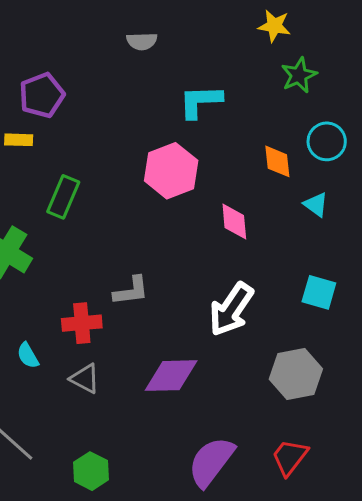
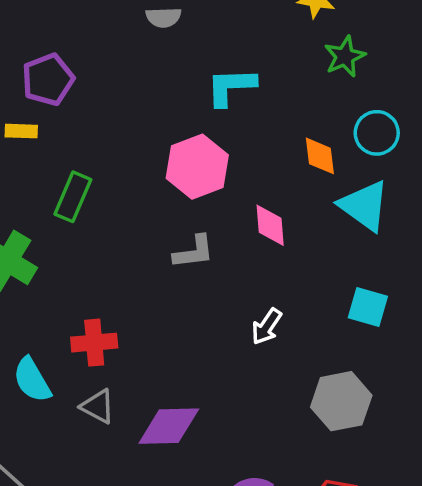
cyan triangle: (316, 205) -> (364, 206), size x1.8
gray L-shape: (131, 291) -> (194, 252), moved
white arrow: (231, 309) -> (267, 327), size x0.6
cyan semicircle: (28, 355) -> (32, 380), size x1.5
purple diamond: (171, 376) -> (169, 426), moved

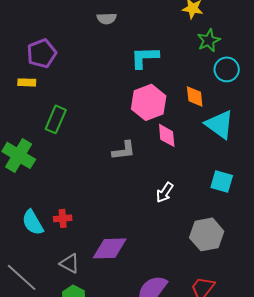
cyan circle: (377, 133) -> (227, 69), moved
pink hexagon: (197, 167) -> (149, 102), moved
red cross: (94, 343) -> (63, 218), moved, size x0.7
gray triangle: (98, 407) -> (70, 263), moved

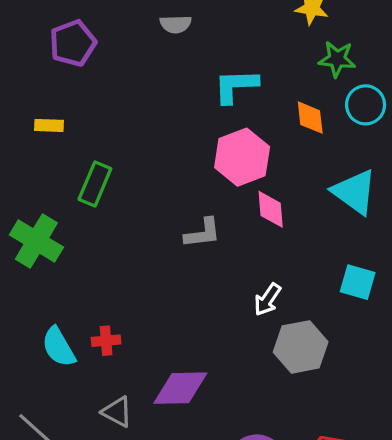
green star: (209, 40) -> (337, 59), turned 30
purple pentagon: (42, 53) -> (73, 43), moved
orange diamond: (195, 96) -> (310, 118), moved
gray hexagon: (207, 234) -> (301, 347), moved

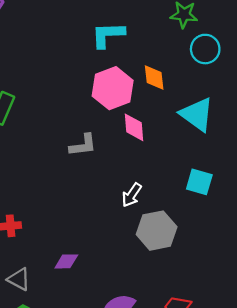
orange diamond: (310, 118) -> (154, 77), moved
purple diamond: (180, 388) -> (66, 261), size x0.6

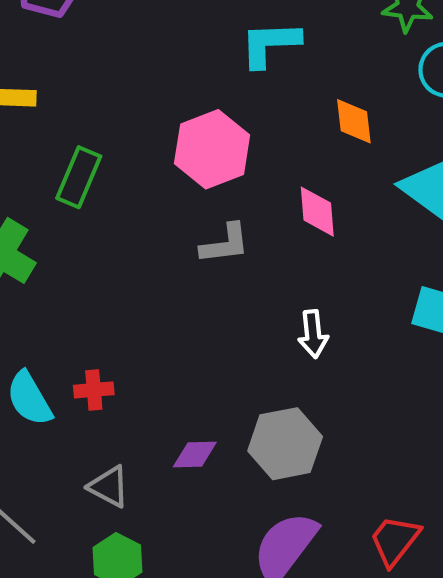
pink hexagon: (113, 88) -> (212, 149), moved
white arrow: (132, 195) -> (313, 334), turned -40
gray hexagon: (157, 231) -> (285, 444), moved

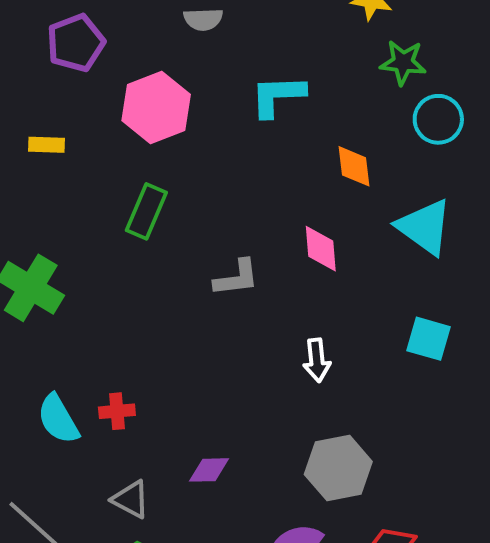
pink hexagon: (212, 149) -> (156, 108), moved
green rectangle: (79, 177) -> (146, 211), moved
gray hexagon: (285, 444) -> (338, 468), moved

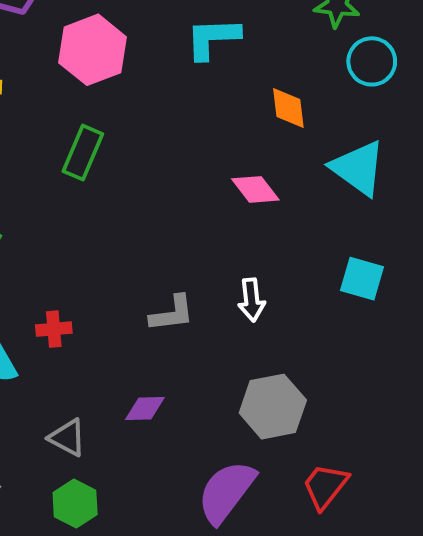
pink diamond: (321, 249) -> (255, 189), turned -33
gray L-shape: (236, 278) -> (172, 314), moved
red cross: (117, 411) -> (54, 329), moved

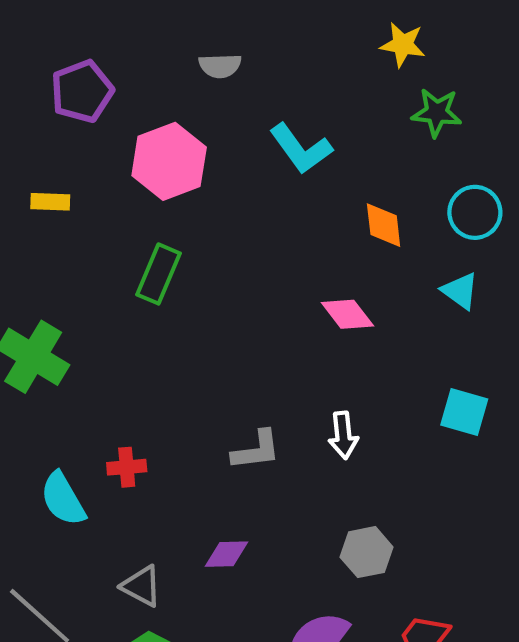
cyan L-shape: (213, 38) -> (301, 149), turned -124
cyan circle: (372, 61) -> (475, 212), moved
cyan triangle: (358, 168) -> (460, 291), size x0.6
gray hexagon: (273, 407) -> (367, 552), size x0.7

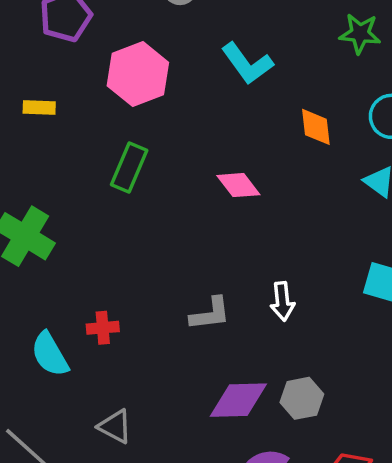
pink diamond: (347, 314) -> (238, 185), moved
purple diamond: (226, 554) -> (238, 400), moved, size x1.6

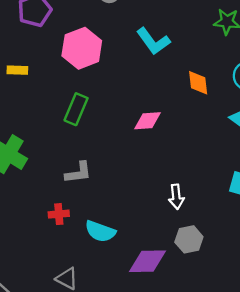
pink diamond: (238, 185) -> (147, 121), turned -56
gray L-shape: (210, 314) -> (78, 173), moved
cyan semicircle: (50, 354) -> (100, 231), moved, turned -40
gray hexagon: (302, 398) -> (189, 239), moved

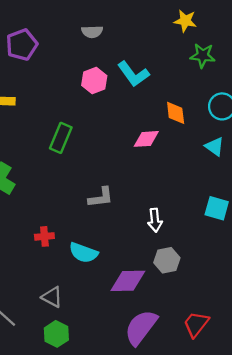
pink hexagon: (82, 48) -> (94, 80), moved, size x0.7
pink diamond: (147, 121) -> (146, 139), moved
gray L-shape: (78, 173) -> (101, 197), moved

